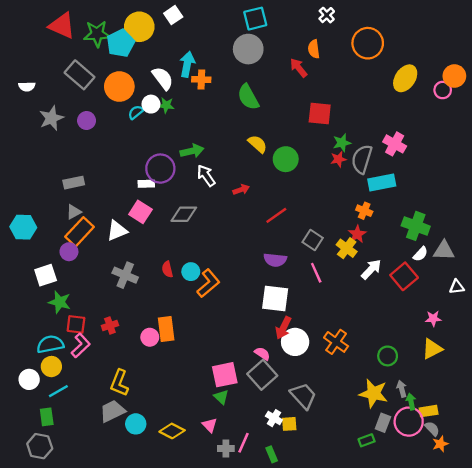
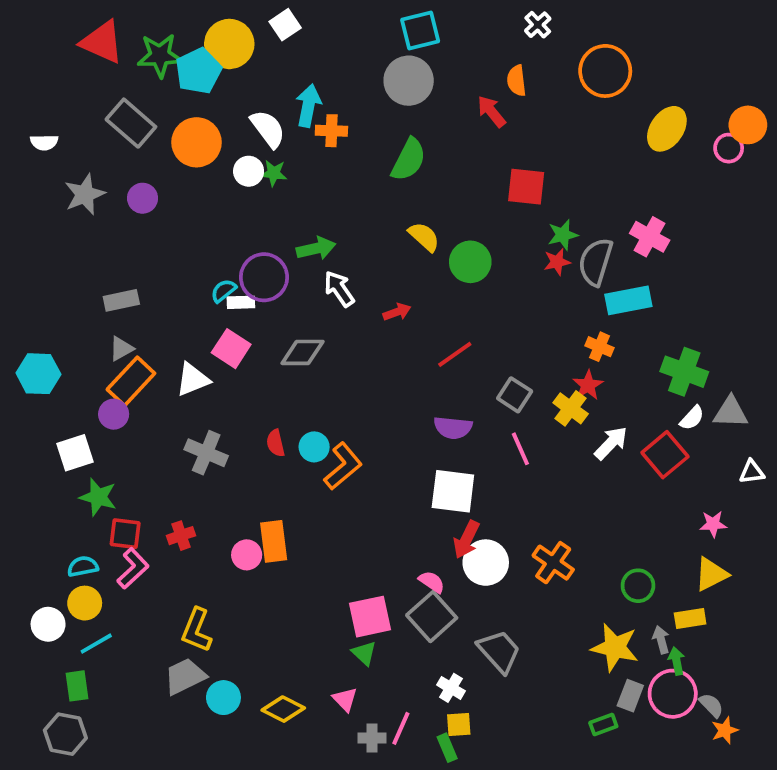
green semicircle: (248, 97) -> (409, 160), turned -124
cyan semicircle: (136, 112) -> (223, 291), moved
cyan semicircle: (50, 344) -> (83, 566), size x0.7
yellow rectangle: (429, 411) -> (690, 618), moved
yellow square: (289, 424) -> (459, 725), moved

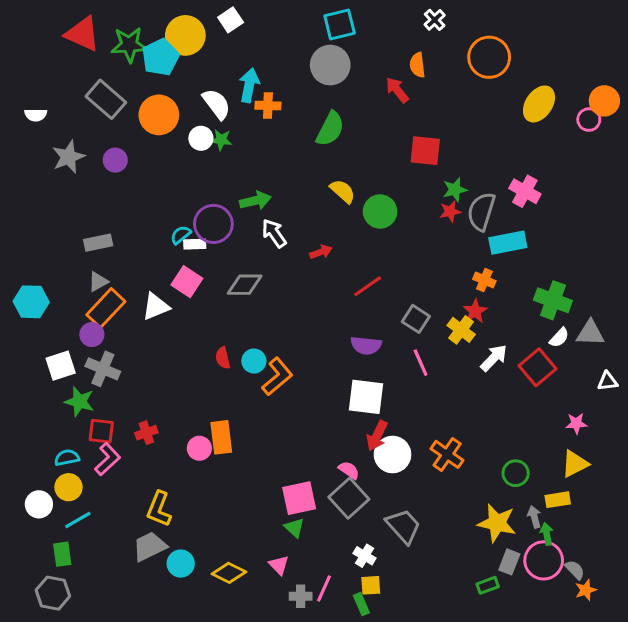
gray cross: (206, 453) -> (103, 369), moved

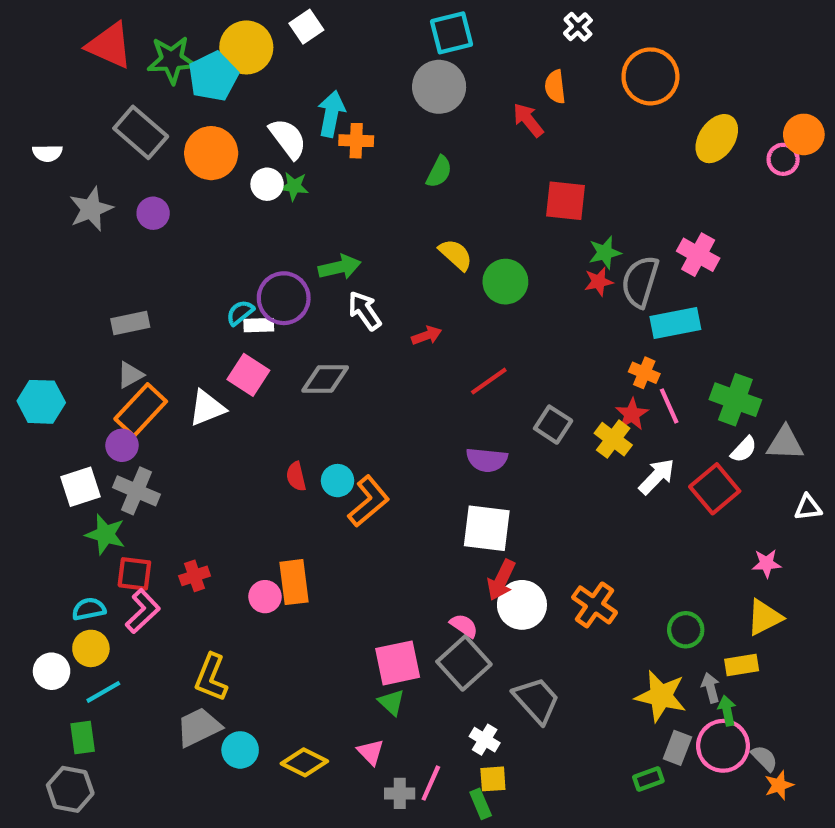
green semicircle: (330, 129) -> (439, 172), size x0.7
pink line: (421, 363) -> (669, 406), moved

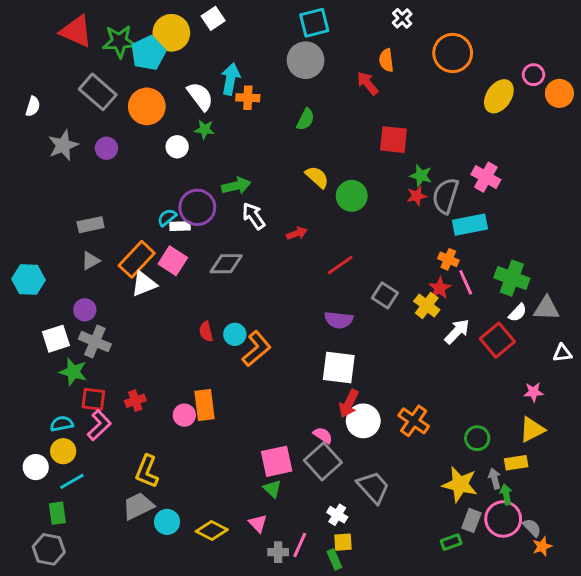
white semicircle: (47, 153) -> (33, 106), turned -72
pink circle: (783, 159) -> (533, 75), moved
white circle: (267, 184) -> (177, 147), moved
green star: (605, 253) -> (421, 176), turned 30
orange rectangle: (141, 410) -> (137, 259), moved

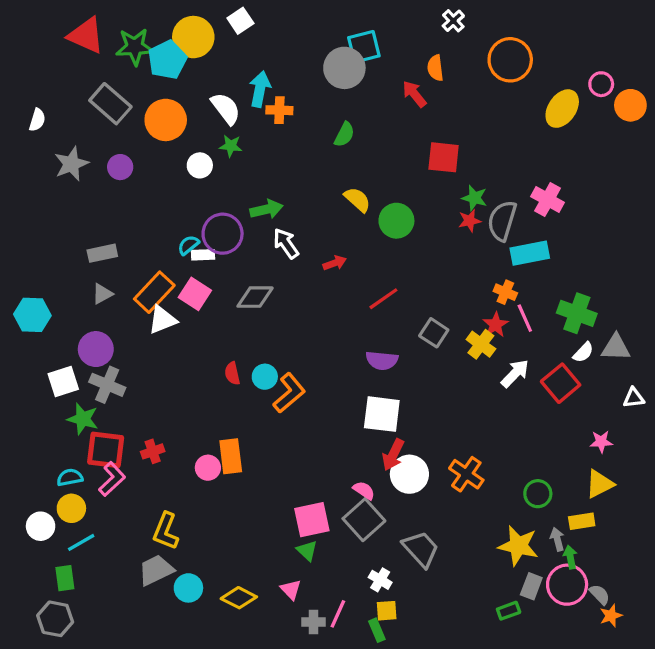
cyan square: (314, 23) -> (364, 47), moved
purple circle: (85, 310) -> (96, 349), size x1.4
red square: (93, 399) -> (106, 450), size x1.4

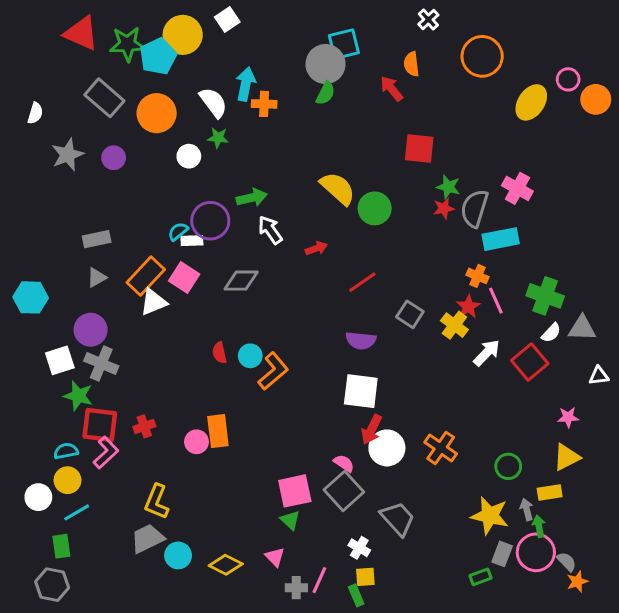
green semicircle: (344, 135) -> (325, 93), moved
yellow semicircle: (357, 200) -> (338, 188), size x1.4

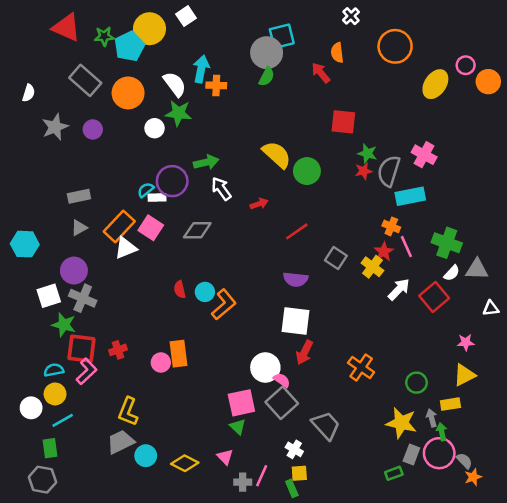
green star: (127, 44) -> (104, 36), size x0.7
green star: (218, 138) -> (178, 113), size x1.5
white circle: (387, 448) -> (265, 368), moved

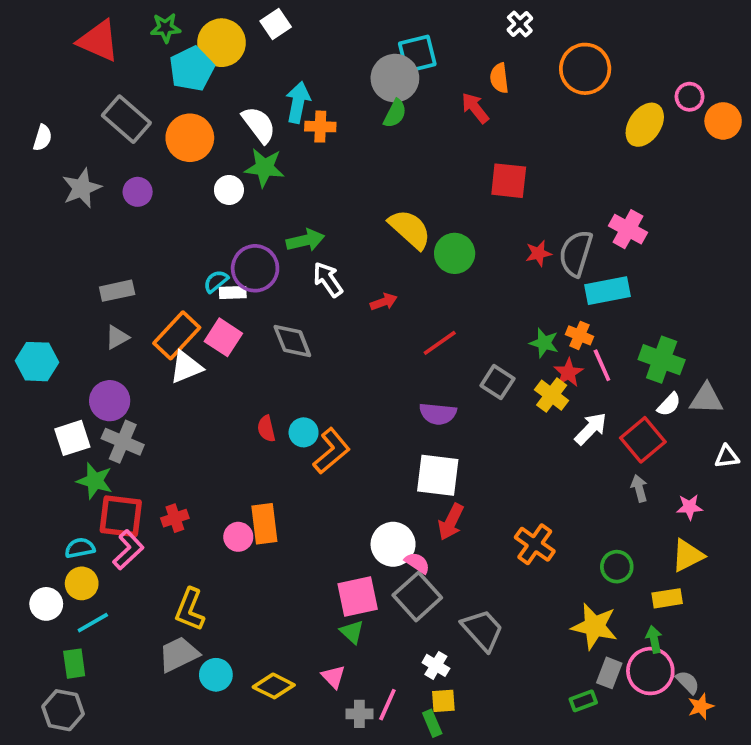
green star: (104, 36) -> (166, 28), moved
green star: (367, 153) -> (544, 343), moved
gray diamond: (197, 230) -> (292, 341), turned 68
gray arrow: (432, 418) -> (639, 488), moved

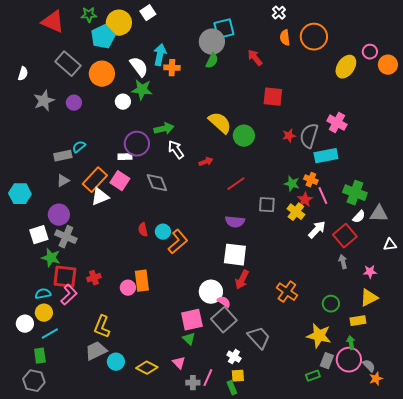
orange semicircle: (499, 78) -> (285, 38), moved
cyan semicircle: (216, 281) -> (79, 147), moved
gray square: (497, 382) -> (267, 205), turned -30

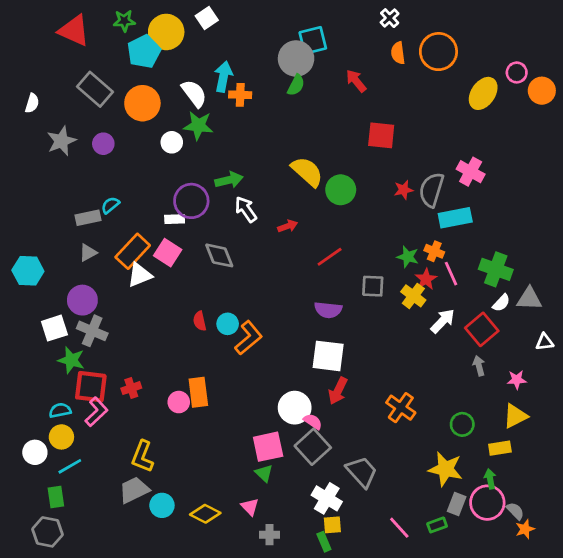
white cross: (234, 357) -> (327, 498), size x1.5
pink line: (208, 378) -> (399, 528), moved, turned -66

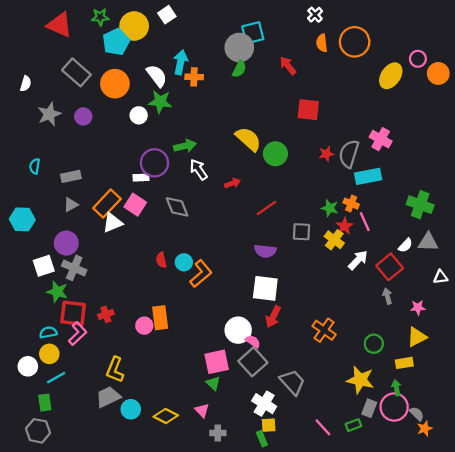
cyan semicircle: (110, 205) -> (35, 166), moved, turned -42
green cross: (496, 269) -> (420, 205), moved

